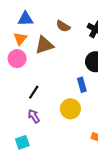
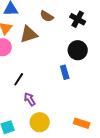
yellow circle: (70, 109) -> (40, 122), moved
purple arrow: (34, 116) -> (30, 99), moved

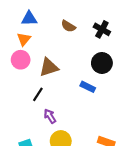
brown triangle: (29, 34) -> (49, 67), moved
blue rectangle: (65, 72) -> (88, 87), turned -48

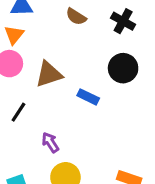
blue rectangle: (88, 87) -> (88, 97), moved
black line: (38, 94) -> (18, 112), moved

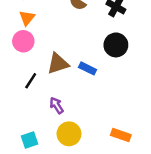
brown triangle: (49, 74) -> (58, 63), moved

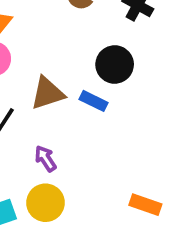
black circle: (116, 45) -> (115, 64), moved
yellow circle: (69, 134) -> (46, 203), moved

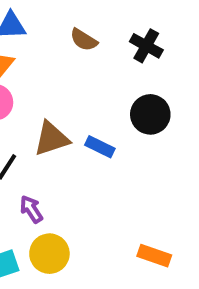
black circle: (115, 64) -> (150, 114), moved
purple arrow: (46, 159) -> (31, 209), moved

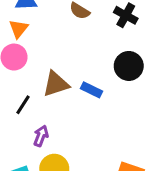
purple arrow: (31, 209) -> (41, 136), turned 54

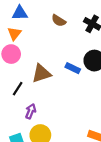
blue rectangle: (91, 90) -> (73, 68), moved

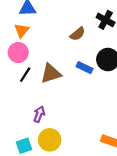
brown semicircle: (59, 21) -> (78, 34), moved, turned -72
black line: (18, 89) -> (25, 75), moved

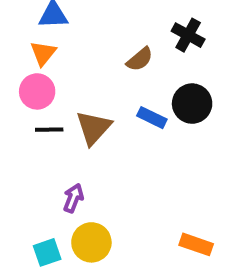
brown triangle: (51, 73) -> (93, 128), turned -30
black line: (25, 75) -> (49, 130), turned 56

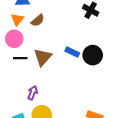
brown semicircle: (140, 59) -> (38, 20), moved
black circle: (192, 104) -> (93, 55), moved

